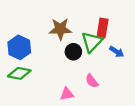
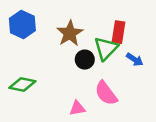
brown star: (60, 29) -> (70, 33), turned -30
blue hexagon: (19, 47) -> (22, 25), moved
pink semicircle: (92, 81) -> (106, 93), size x1.5

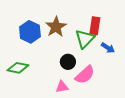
blue hexagon: (22, 25) -> (30, 32), moved
black circle: (85, 60) -> (68, 62), moved
pink semicircle: (106, 93) -> (85, 75), turned -95

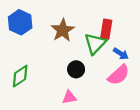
blue hexagon: (30, 32) -> (20, 22), moved
green diamond: (18, 68) -> (20, 76), turned -45
pink semicircle: (85, 75) -> (119, 75), moved

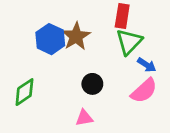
blue hexagon: (20, 22) -> (50, 39), moved
red rectangle: (106, 29) -> (122, 16), moved
green triangle: (95, 44) -> (129, 42), moved

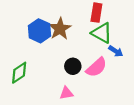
green triangle: (129, 42) -> (102, 33), turned -45
pink semicircle: (144, 91) -> (96, 67), moved

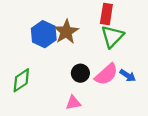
green triangle: (102, 33) -> (112, 37), turned 45
blue arrow: (116, 51) -> (128, 76), moved

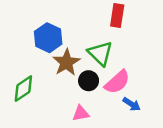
brown star: (66, 32) -> (66, 62), moved
green triangle: (112, 37) -> (100, 53), moved, turned -30
blue arrow: (128, 76) -> (132, 104), moved

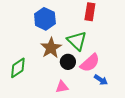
blue hexagon: (48, 38) -> (45, 19), moved

